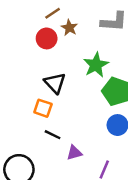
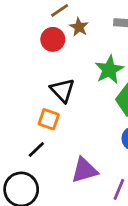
black line: (53, 135) -> (36, 149), moved, turned -70
purple triangle: (74, 153) -> (84, 170), size x1.5

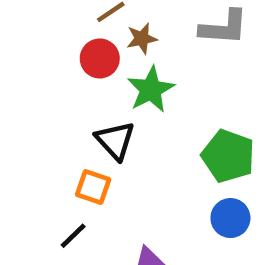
brown star: (79, 27) -> (142, 39), turned 30
green star: (109, 70) -> (151, 89), moved

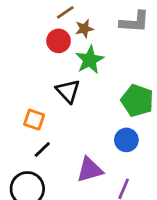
orange square: (93, 187) -> (34, 120), moved
blue circle: (230, 218) -> (126, 140), moved

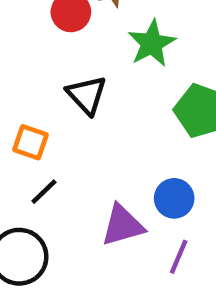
green star: (90, 60) -> (152, 43), moved
blue circle: (126, 140) -> (174, 198), moved

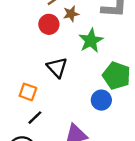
blue circle: (174, 198) -> (101, 100), moved

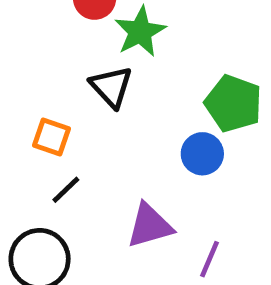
green star: (91, 41) -> (140, 32), moved

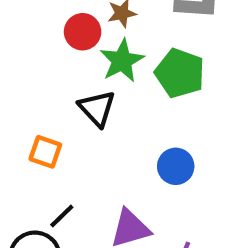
green pentagon: (233, 104) -> (180, 73), moved
black line: (66, 190) -> (62, 216), moved

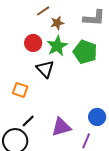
red circle: (83, 32) -> (33, 43), moved
blue circle: (176, 166) -> (97, 117), moved

